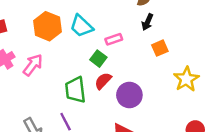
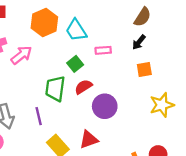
green square: (98, 59) -> (75, 64), moved

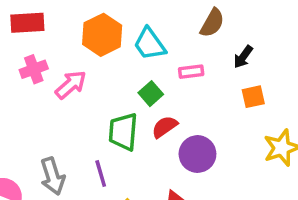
brown semicircle: (143, 17) -> (212, 23), moved

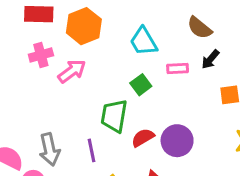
brown semicircle: (212, 23) -> (199, 28), turned 95
orange hexagon: (102, 35) -> (84, 26), moved
black arrow: (243, 57) -> (210, 59), moved
red semicircle: (165, 127) -> (143, 138), moved

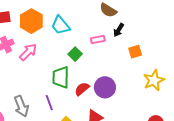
cyan trapezoid: (143, 41) -> (61, 25), moved

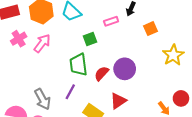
green square: (75, 54) -> (90, 39), turned 32
purple line: (49, 103) -> (70, 92), turned 56

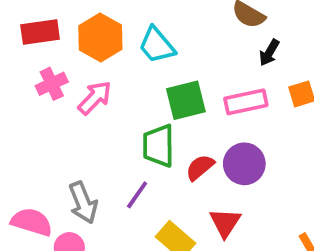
pink rectangle: (111, 21) -> (246, 102), moved, size x1.5
green square: (90, 39) -> (186, 100), size x1.5
red triangle: (118, 101) -> (225, 223), turned -30

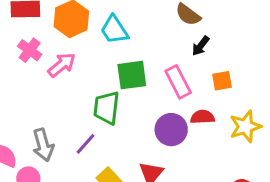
pink cross: (52, 84) -> (30, 50), turned -35
pink rectangle: (246, 102) -> (178, 82), turned 68
red semicircle: (200, 167) -> (202, 117), moved, turned 30

